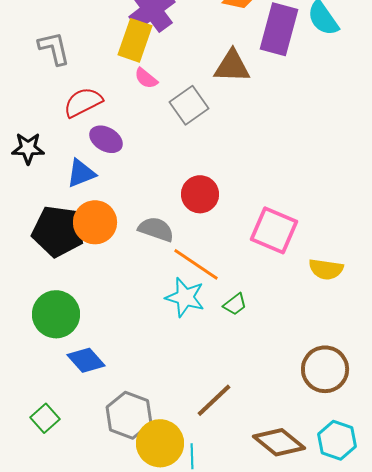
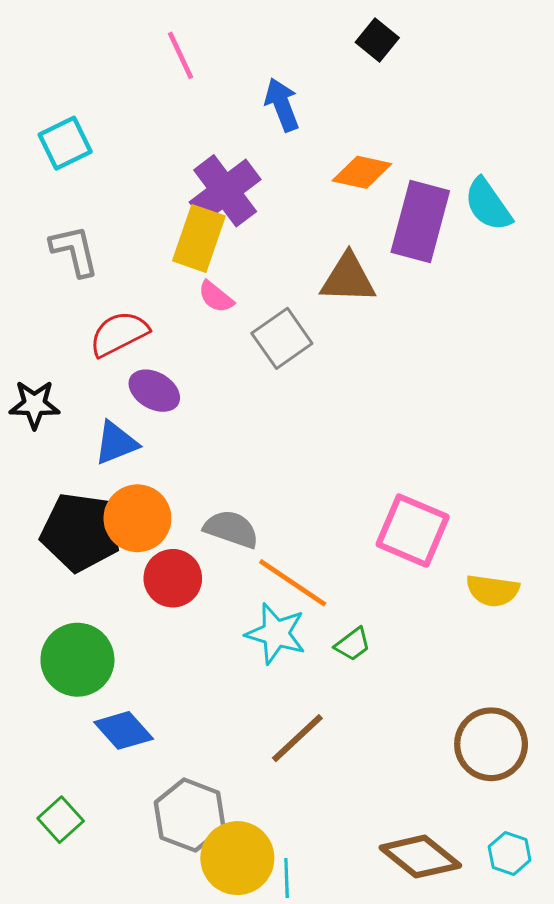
red circle: (200, 194) -> (173, 578), moved
brown line: (214, 400) -> (297, 738), moved
cyan hexagon: (337, 440) -> (510, 853), size x0.7

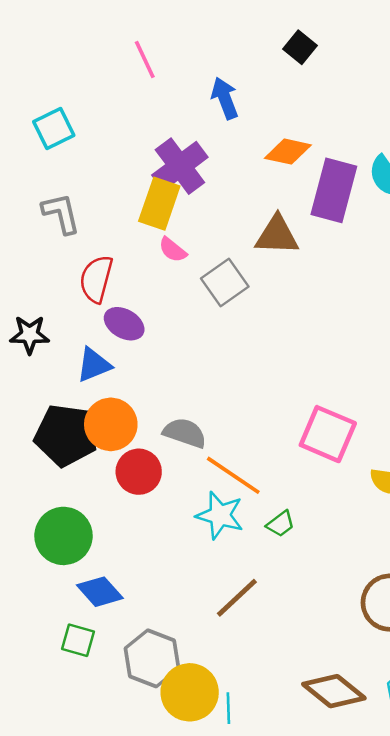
red semicircle: (119, 334) -> (96, 279), turned -48
green square: (61, 820) -> (78, 640), moved, turned -32

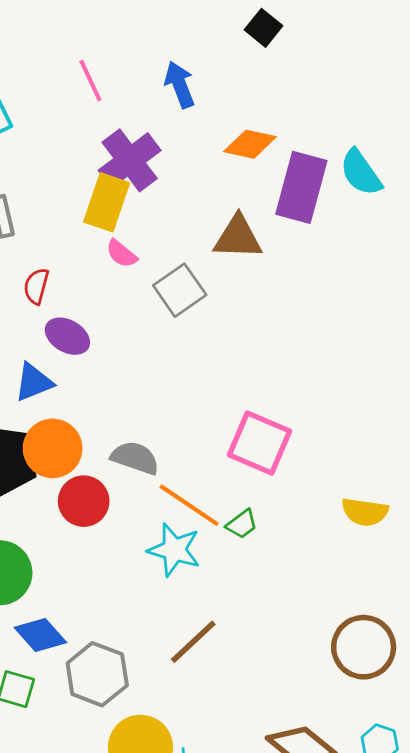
pink line: (145, 59) -> (90, 81), moved
red semicircle: (96, 279) -> (36, 286), size x0.7
pink square: (328, 434) -> (259, 443), moved
green trapezoid: (281, 524) -> (242, 524), moved
gray hexagon: (152, 658) -> (97, 674), moved

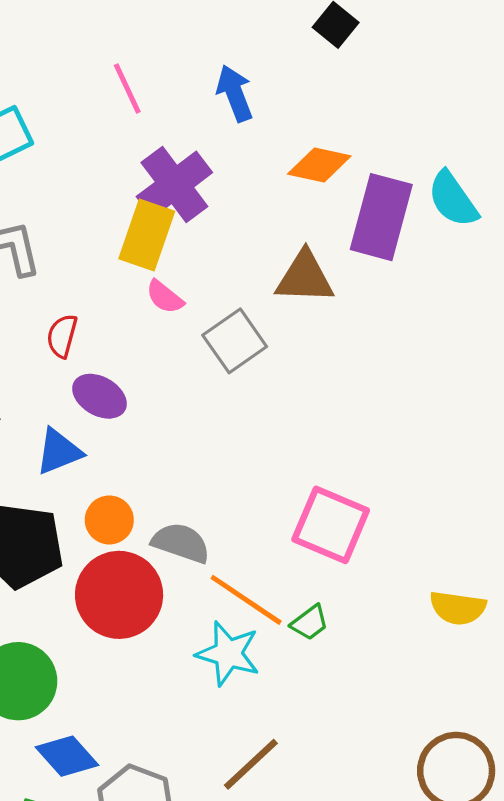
orange circle: (53, 448) -> (109, 520), moved, size x0.7
red circle: (84, 501) -> (119, 595), size x1.4

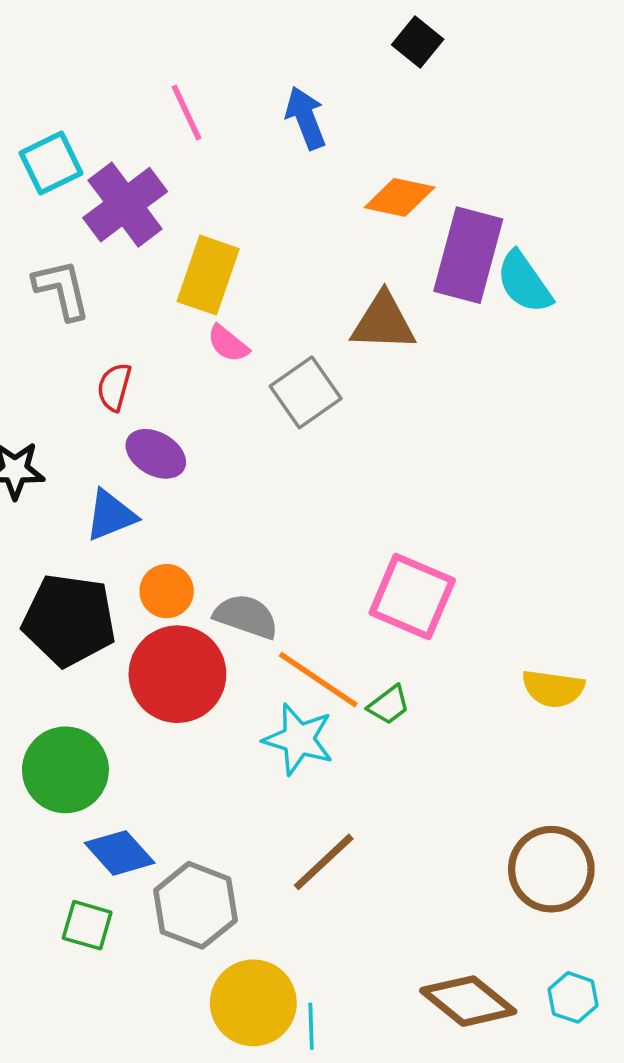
purple cross: (174, 185) -> (125, 205), moved
cyan semicircle: (453, 199) -> (524, 282), moved

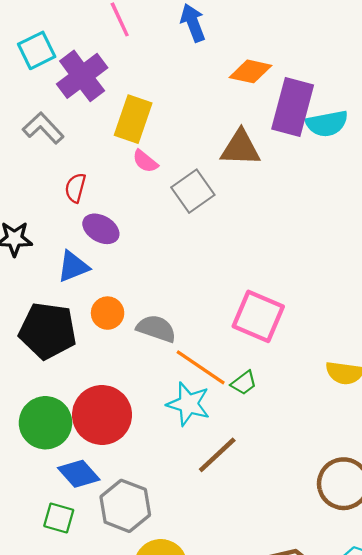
cyan semicircle: (524, 282) -> (327, 124), turned -66
gray L-shape: (62, 289) -> (43, 128), turned -30
red circle: (177, 674) -> (102, 415), moved
brown line: (324, 862) -> (217, 455), moved

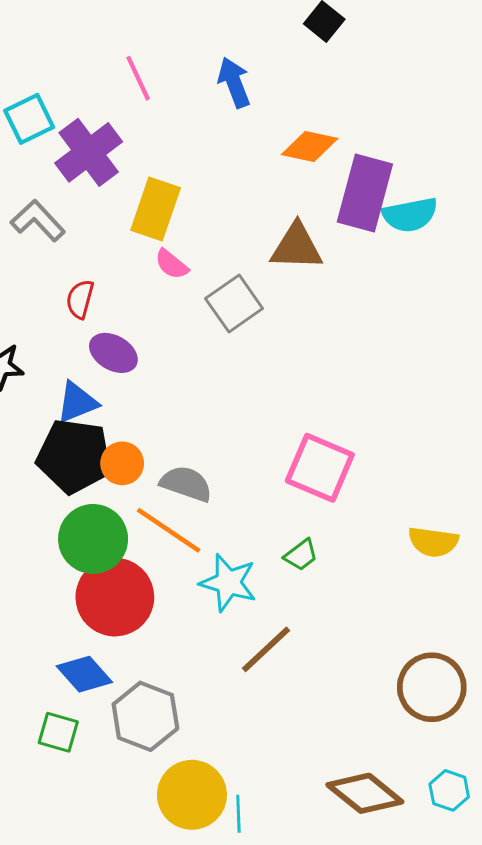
black pentagon: (48, 331) -> (74, 456), moved
orange line: (201, 367) -> (169, 530), moved
green circle: (45, 423) -> (93, 539), moved

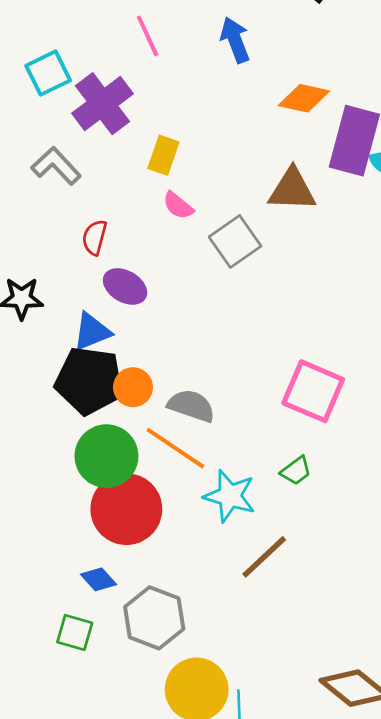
yellow rectangle: (156, 209) -> (163, 155), size x0.7
blue diamond: (84, 674) -> (99, 579), size x0.7

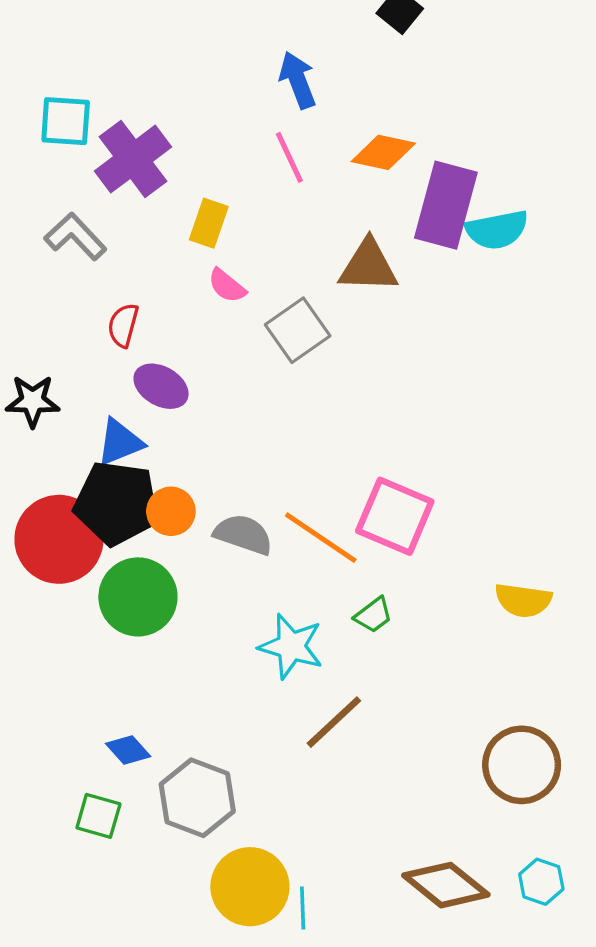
pink line: (148, 36) -> (289, 157), moved
cyan square: (48, 73) -> (66, 121), turned 30
orange line: (175, 448) -> (321, 538), moved
red circle: (126, 509) -> (59, 539), moved

